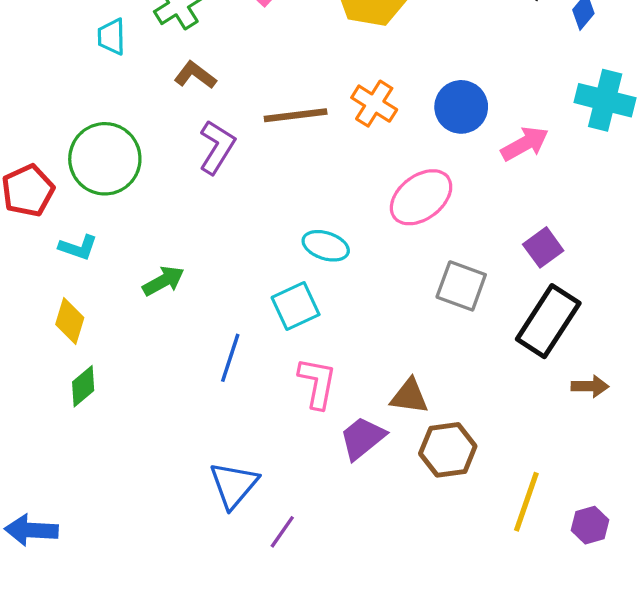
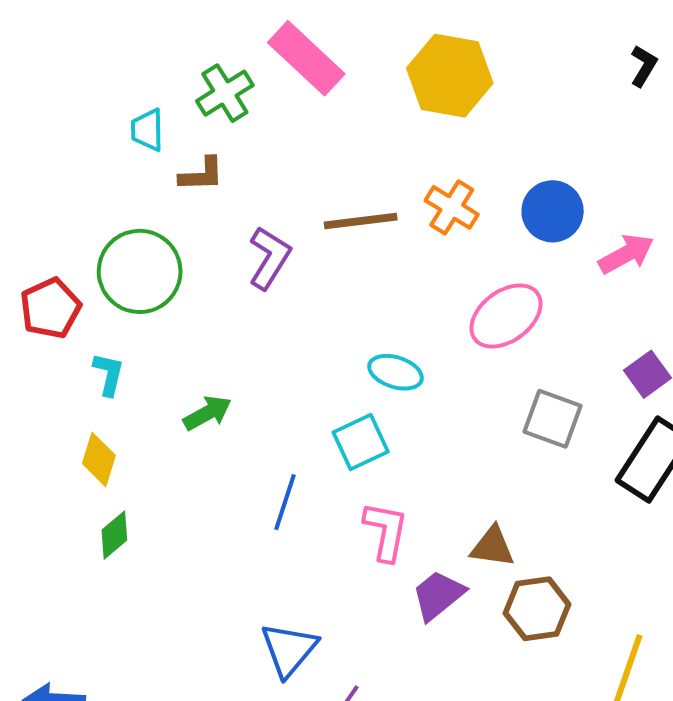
brown L-shape: (195, 75) -> (202, 174), moved, turned 141
cyan L-shape: (78, 247) -> (109, 374), turned -96

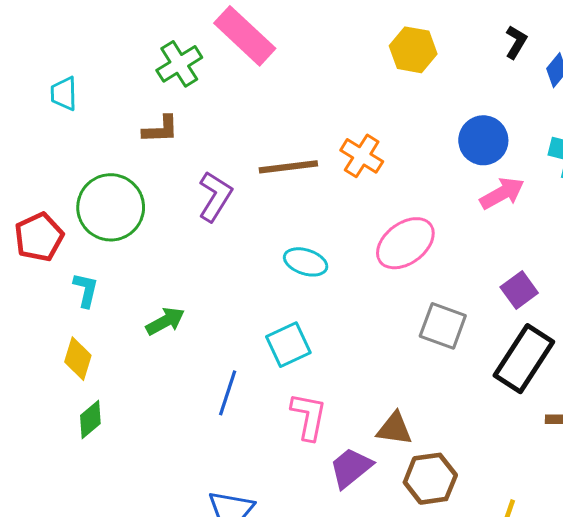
yellow hexagon: (450, 76) -> (413, 50), moved, size x0.7
cyan trapezoid: (147, 130) -> (64, 94), moved
blue circle: (553, 211) -> (483, 140), moved
cyan ellipse: (395, 372) -> (306, 262), moved

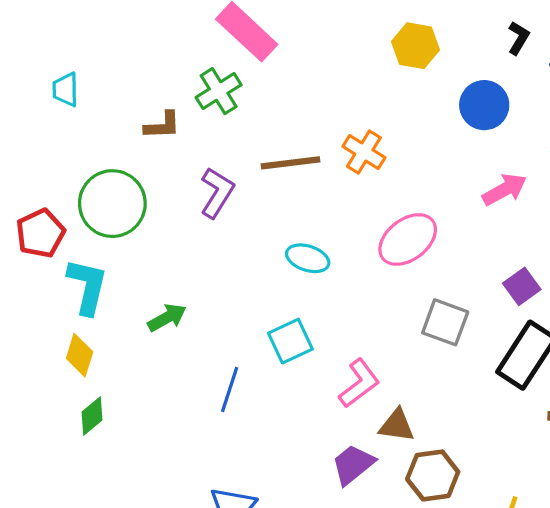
green cross: (179, 64) -> (219, 91), moved
blue circle: (483, 140) -> (484, 105), moved
cyan L-shape: (86, 290) -> (87, 286), size x1.6
pink L-shape: (309, 416) -> (359, 383), moved, turned 42

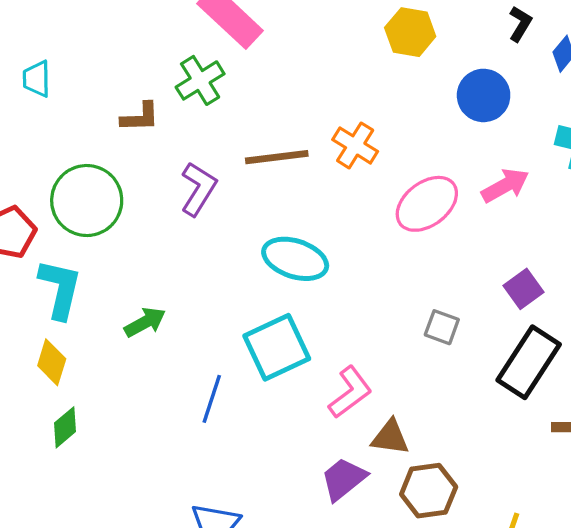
pink ellipse: (408, 239) -> (427, 204), moved
cyan ellipse: (308, 258) -> (295, 259), size x1.4
gray square: (445, 322) -> (442, 327), size x0.7
cyan square: (290, 341) -> (277, 347), size x1.4

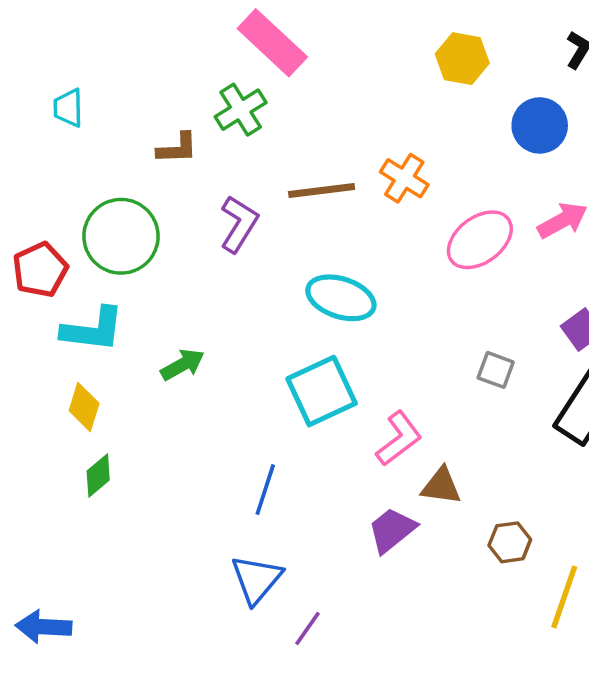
cyan L-shape: (60, 289) -> (93, 330), turned 84
blue line: (212, 399) -> (265, 490), moved
brown hexagon: (429, 491) -> (510, 542), moved, size x0.7

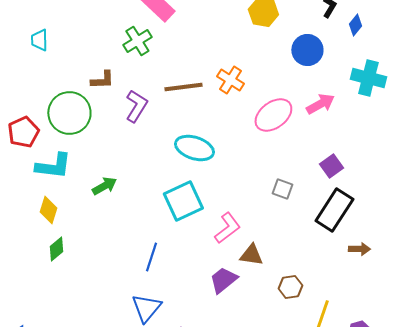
brown L-shape: (177, 148) -> (102, 80), moved

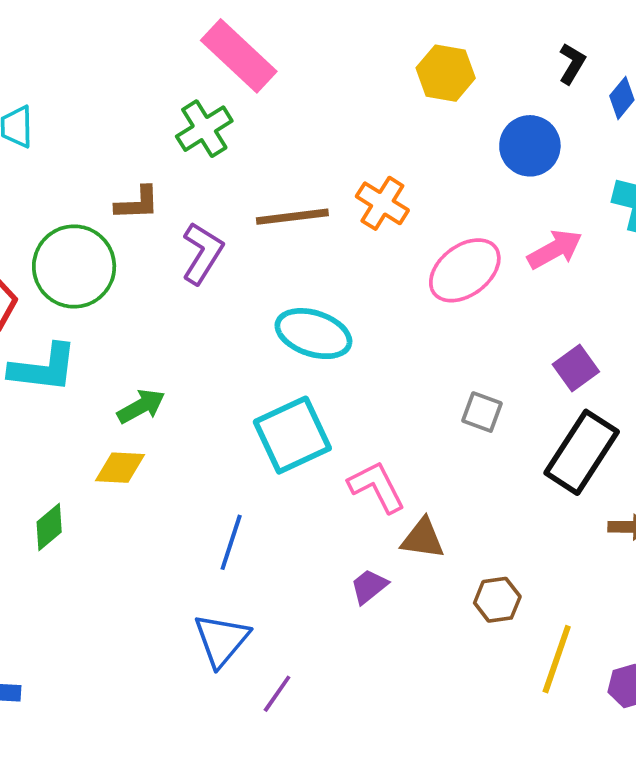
yellow diamond: (48, 210) -> (120, 468), moved, turned 76
pink L-shape: (227, 228) -> (377, 487), turned -80
purple trapezoid: (223, 280) -> (369, 586), size x0.7

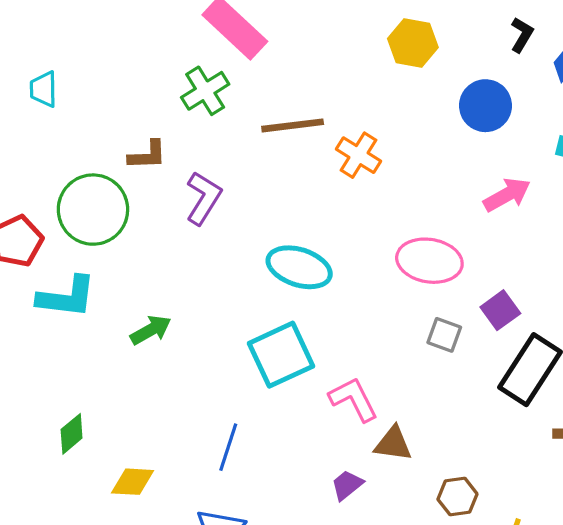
brown line: (292, 217) -> (293, 125), moved
pink ellipse: (465, 270) -> (429, 261), moved, turned 46
purple square: (576, 368) -> (500, 310), moved
yellow diamond: (120, 468) -> (133, 482), moved

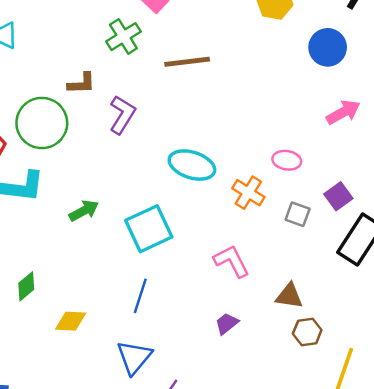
orange cross: (359, 155) -> (248, 193), moved
pink ellipse: (429, 261) -> (287, 160), size x0.6
cyan square: (281, 355) -> (149, 229), moved
brown triangle: (393, 444) -> (289, 296), moved

